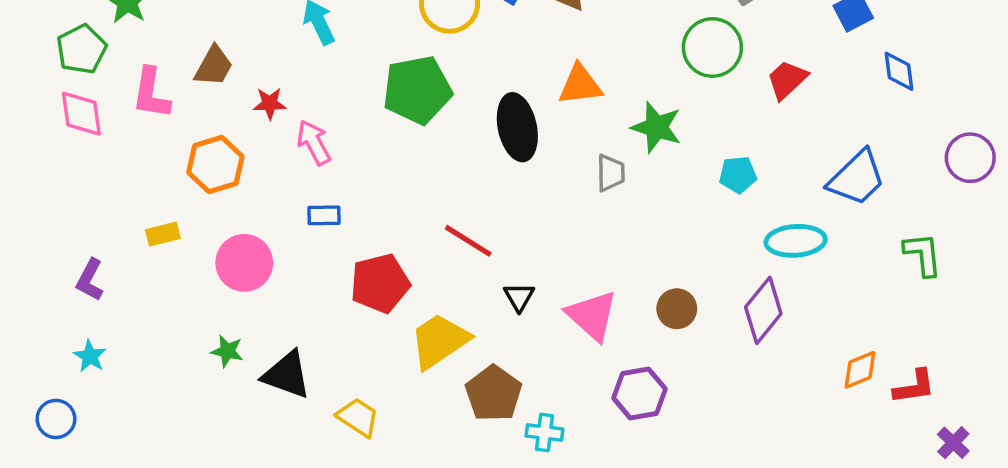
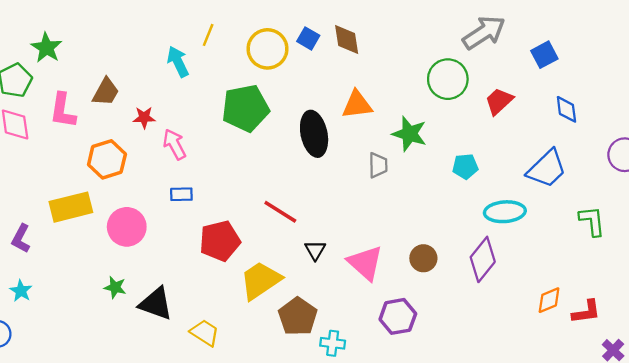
blue diamond: (899, 71) -> (566, 109), moved
yellow rectangle: (163, 234) -> (71, 207), size x1.8

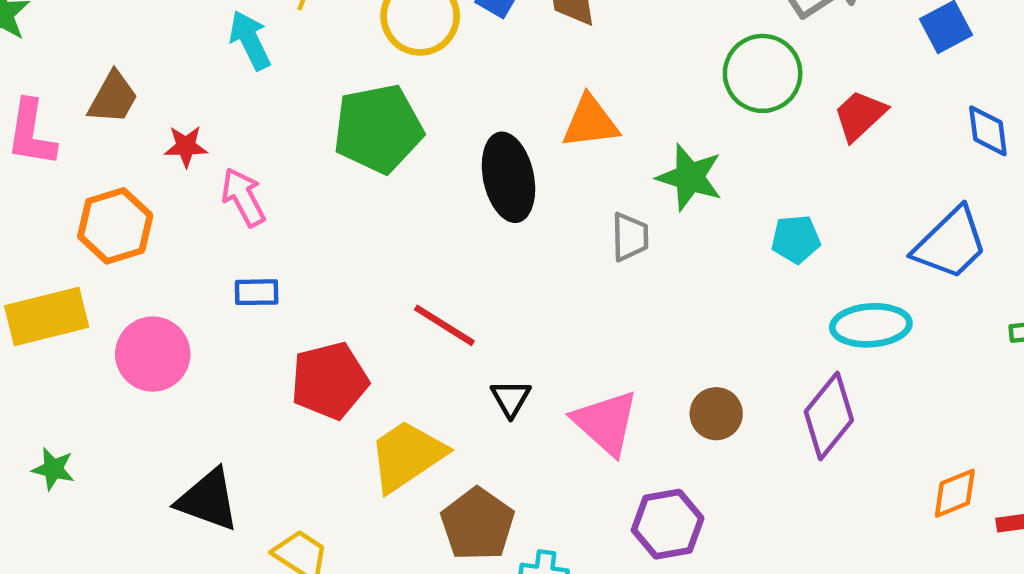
green star: (115, 287) -> (53, 469), moved

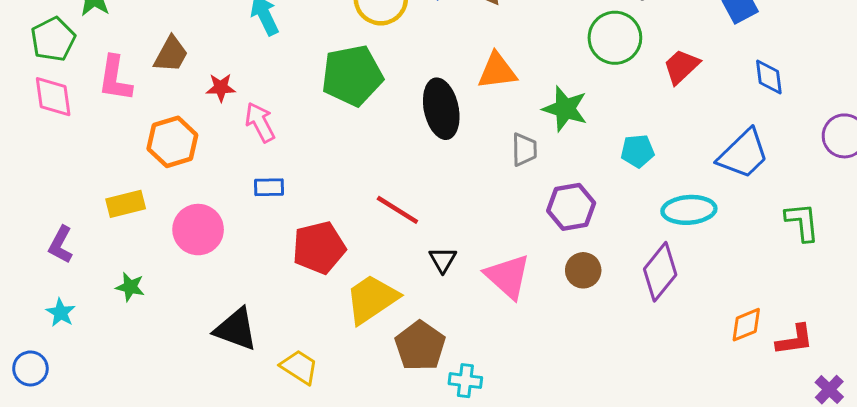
yellow rectangle: (47, 316) -> (126, 204), size x0.7
green star: (53, 469) -> (130, 287), moved
purple hexagon: (668, 524) -> (571, 207), moved

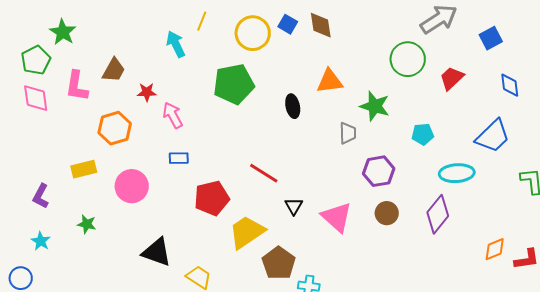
black ellipse: (441, 109) -> (293, 106), size x0.6

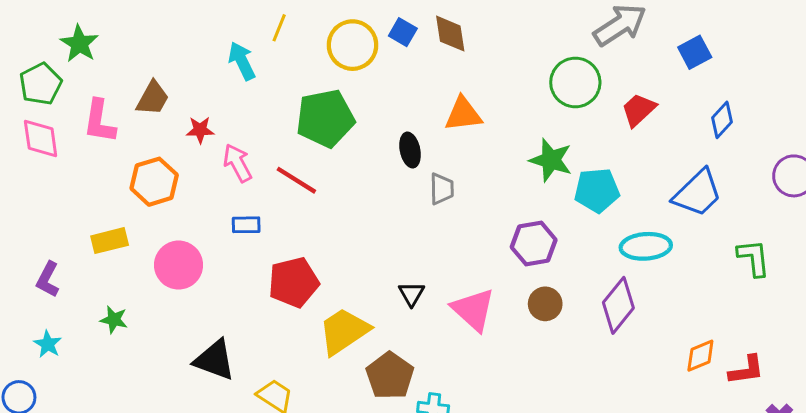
blue diamond: (510, 85) -> (722, 120), turned 50
green star: (375, 106) -> (551, 160), moved
gray trapezoid: (348, 133) -> (442, 189), moved
cyan pentagon: (423, 134) -> (597, 190), size x1.4
red line: (264, 173) -> (296, 180), moved

